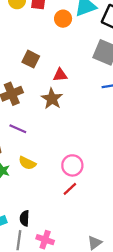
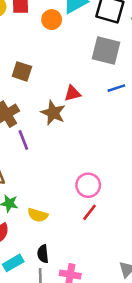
red triangle: (60, 75) -> (72, 93), moved
purple line: (18, 129) -> (23, 140), moved, turned 54
yellow semicircle: (27, 163) -> (38, 215), moved

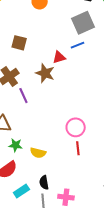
gray square: (106, 51) -> (83, 23), turned -35
blue line: (116, 88) -> (77, 45), moved
red line: (89, 212) -> (78, 148), turned -40

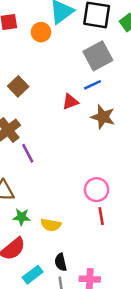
brown square: (19, 43) -> (18, 86), turned 35
brown star: (45, 73) -> (103, 117), moved

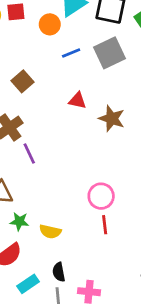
blue line: (92, 85) -> (71, 53), moved
red triangle: (70, 102) -> (77, 100), turned 30

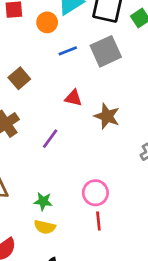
purple line: (29, 153) -> (50, 139), moved, turned 60
green star: (19, 221) -> (43, 201), moved

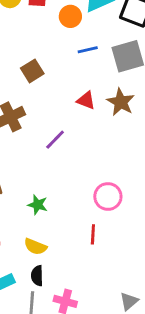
brown star: (107, 116) -> (121, 102), moved
pink circle: (95, 193) -> (108, 196), moved
yellow semicircle: (45, 227) -> (35, 247), moved

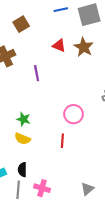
purple line: (55, 140) -> (37, 73), turned -56
yellow semicircle: (35, 247) -> (22, 139), moved

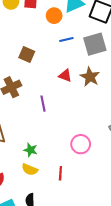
brown square: (21, 24) -> (27, 54), turned -35
red line: (62, 141) -> (60, 173), moved

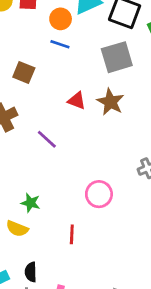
blue line: (66, 39) -> (60, 44), moved, turned 32
purple line: (43, 104) -> (47, 139), turned -35
yellow semicircle: (30, 170) -> (17, 229), moved

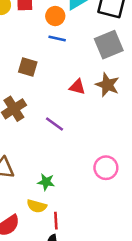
red line: (72, 234) -> (56, 221), moved

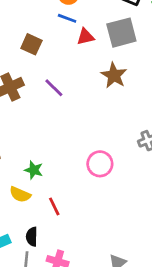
red triangle: (77, 87) -> (86, 37), moved, turned -36
purple line: (54, 124) -> (54, 88), moved
red line: (56, 221) -> (54, 206), moved, turned -30

